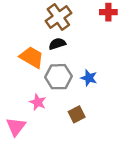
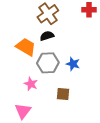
brown square: (77, 114) -> (63, 94), turned 32
pink triangle: (16, 127) -> (23, 111), moved

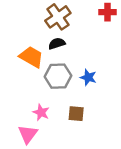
pink star: (31, 84) -> (41, 112), moved

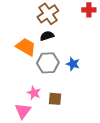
brown square: (76, 114) -> (55, 99), moved

